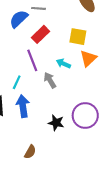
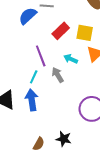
red rectangle: (41, 34) -> (61, 31), moved
cyan line: (17, 82) -> (34, 77), moved
black star: (56, 123) -> (64, 139), moved

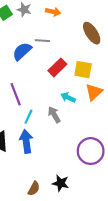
purple line: (41, 56) -> (16, 94), moved

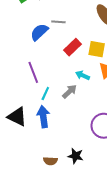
gray arrow: (54, 115) -> (69, 91), turned 77
brown semicircle: (34, 189) -> (50, 161), turned 64

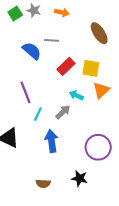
blue semicircle: (39, 32) -> (32, 51), turned 84
blue arrow: (43, 117) -> (51, 141), moved
black star: (76, 156) -> (79, 178), moved

